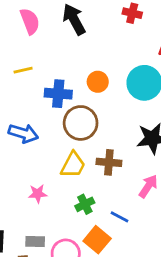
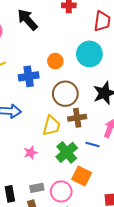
brown circle: (81, 123) -> (65, 94), moved
green cross: (85, 204) -> (67, 152), size x1.5
blue line: (120, 217) -> (92, 144), moved

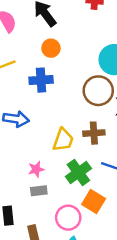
orange circle: (55, 61) -> (51, 48), moved
brown circle: (65, 94) -> (98, 91), moved
gray rectangle: (37, 188) -> (39, 191), moved

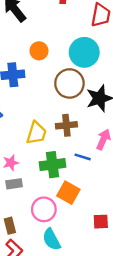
orange circle: (51, 48) -> (39, 51), moved
green cross: (78, 172) -> (52, 165), turned 30

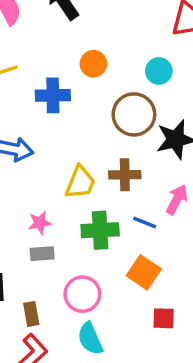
cyan circle: (84, 52) -> (159, 71), size x0.6
orange square: (68, 193) -> (144, 272), moved

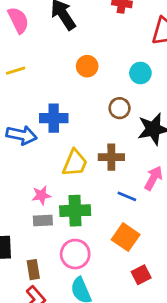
blue cross: (53, 95) -> (54, 118), moved
brown circle: (134, 114) -> (120, 108), size x0.6
green cross: (100, 230) -> (75, 211), moved
red square: (164, 318) -> (141, 275), turned -30

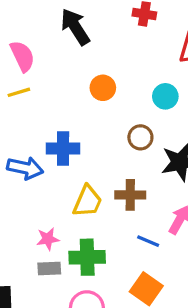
pink semicircle: (18, 20) -> (22, 56), moved

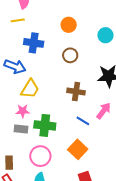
brown circle: (140, 137) -> (70, 55), moved
blue cross: (63, 148) -> (34, 43), moved
yellow trapezoid: (87, 201) -> (30, 89), moved

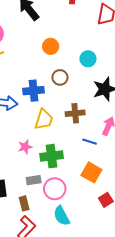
cyan circle: (105, 35) -> (88, 59), moved
blue cross: (34, 43) -> (34, 91), moved
yellow trapezoid: (30, 89) -> (44, 119), moved
gray rectangle: (21, 129) -> (34, 180), moved

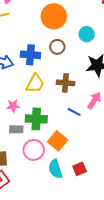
orange circle: (51, 46) -> (54, 16), size x1.6
orange square: (91, 172) -> (58, 141), moved
gray rectangle: (34, 180) -> (16, 129), moved
cyan semicircle: (62, 216) -> (55, 169), moved

